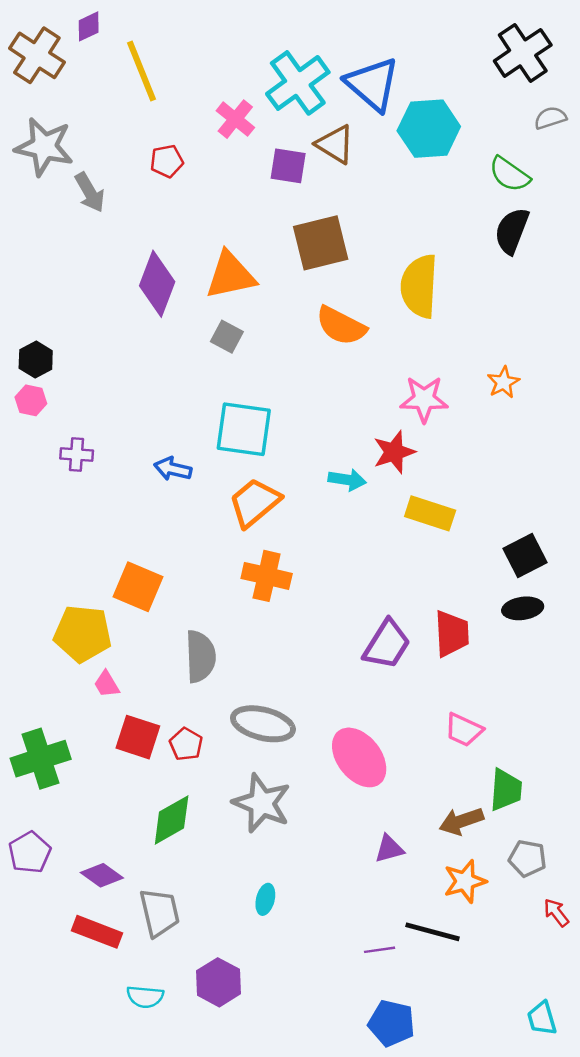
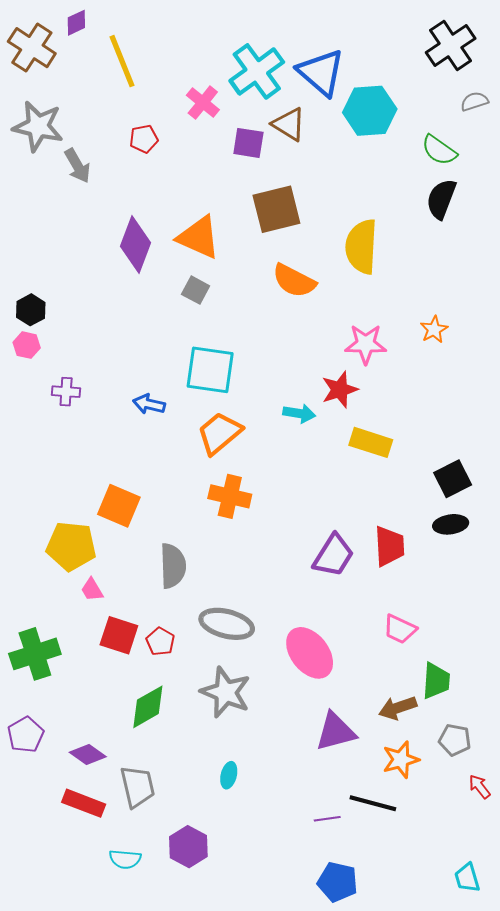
orange triangle: (230, 275) -> (199, 237), turned 36
purple triangle: (389, 849) -> (336, 732), size x1.6

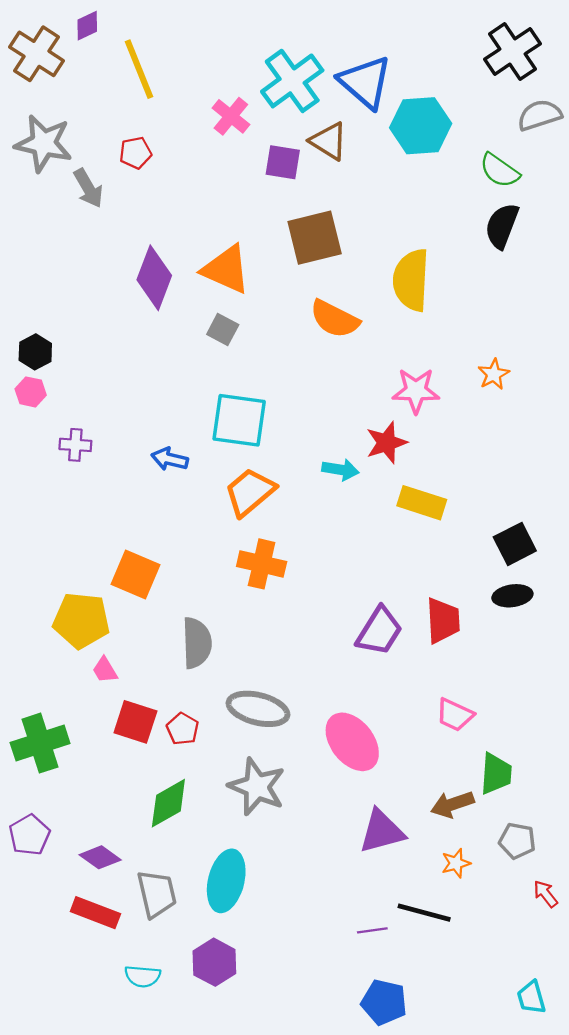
gray semicircle: (474, 101) -> (540, 115), size x1.4
red pentagon: (144, 139) -> (135, 153), moved
orange star: (401, 760) -> (456, 863), size x0.7
cyan ellipse: (229, 775) -> (226, 881), moved, size x2.0

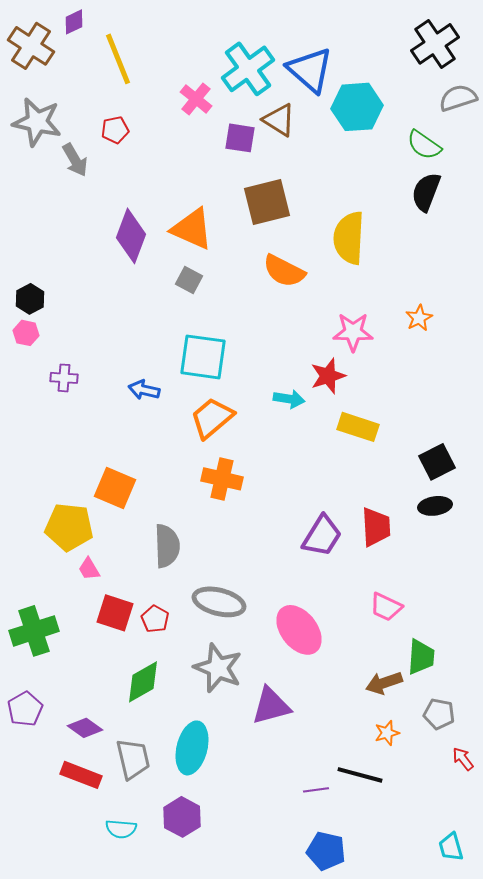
purple triangle: (382, 831) -> (271, 706), moved

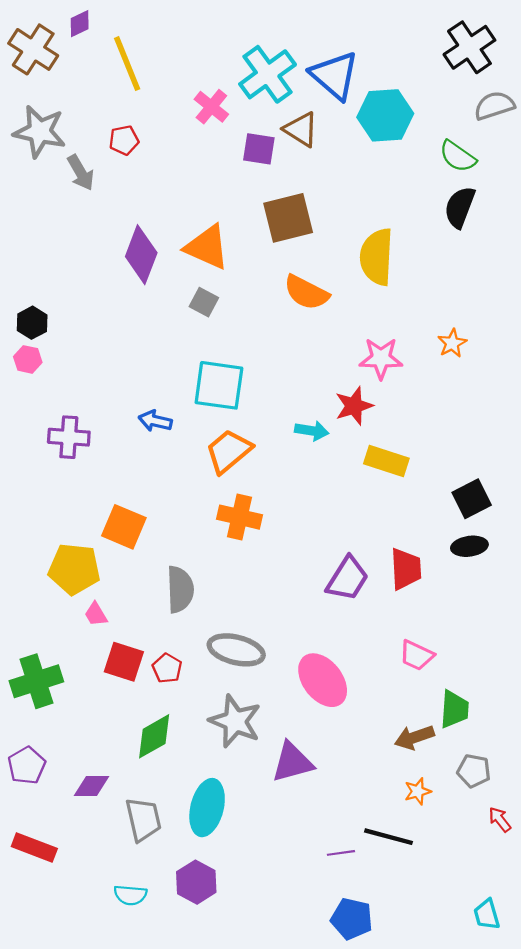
purple cross: (64, 378) -> (69, 437), moved, size x1.4
purple diamond: (85, 728) -> (91, 786), turned -36
red rectangle: (81, 775) -> (34, 848), moved

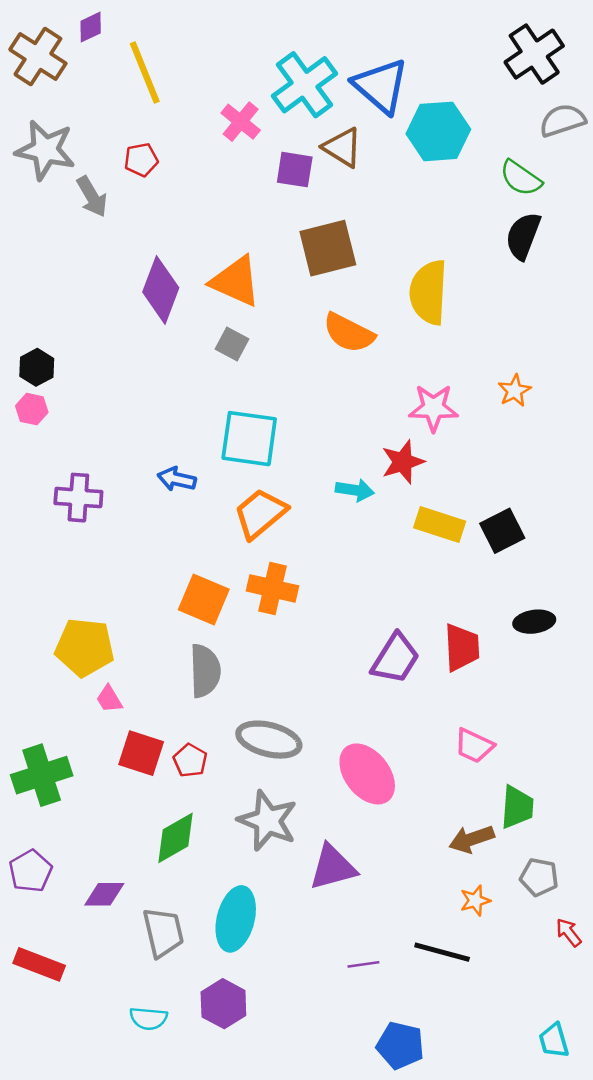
black square: (472, 499) -> (502, 531), moved
orange square: (124, 527) -> (204, 599), moved
purple line: (341, 853) -> (363, 964), moved

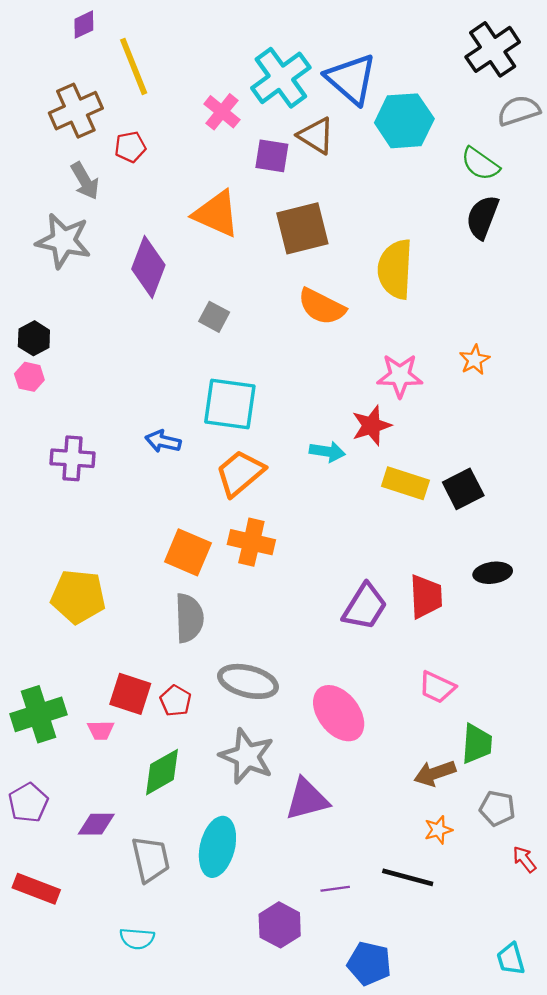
brown cross: (38, 56) -> (76, 111), moved, turned 33
gray star: (45, 150) -> (63, 241), moved
orange triangle: (236, 281) -> (216, 214), moved
pink trapezoid: (109, 699) -> (101, 730), moved, turned -60
purple hexagon: (223, 1004) -> (280, 925), moved

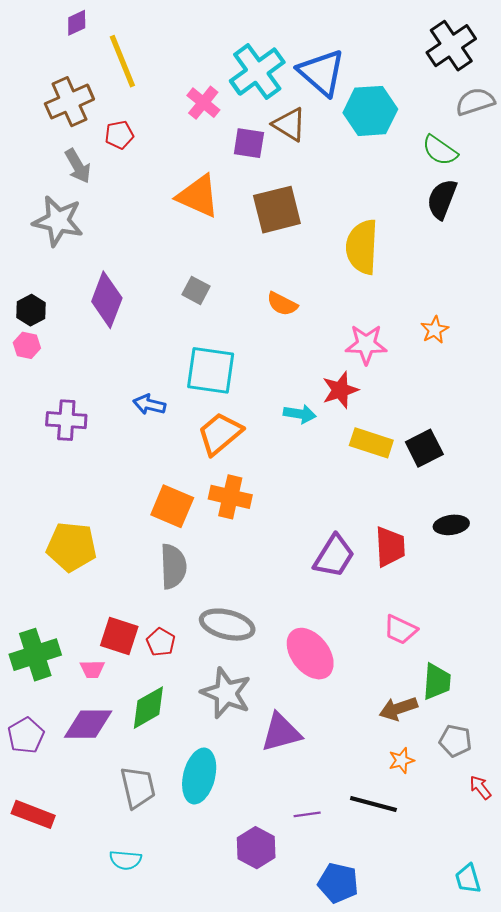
purple diamond: (148, 267) -> (107, 300), moved
orange semicircle: (322, 307) -> (282, 304), moved, size x0.7
purple diamond: (96, 824) -> (88, 724), moved, size x1.4

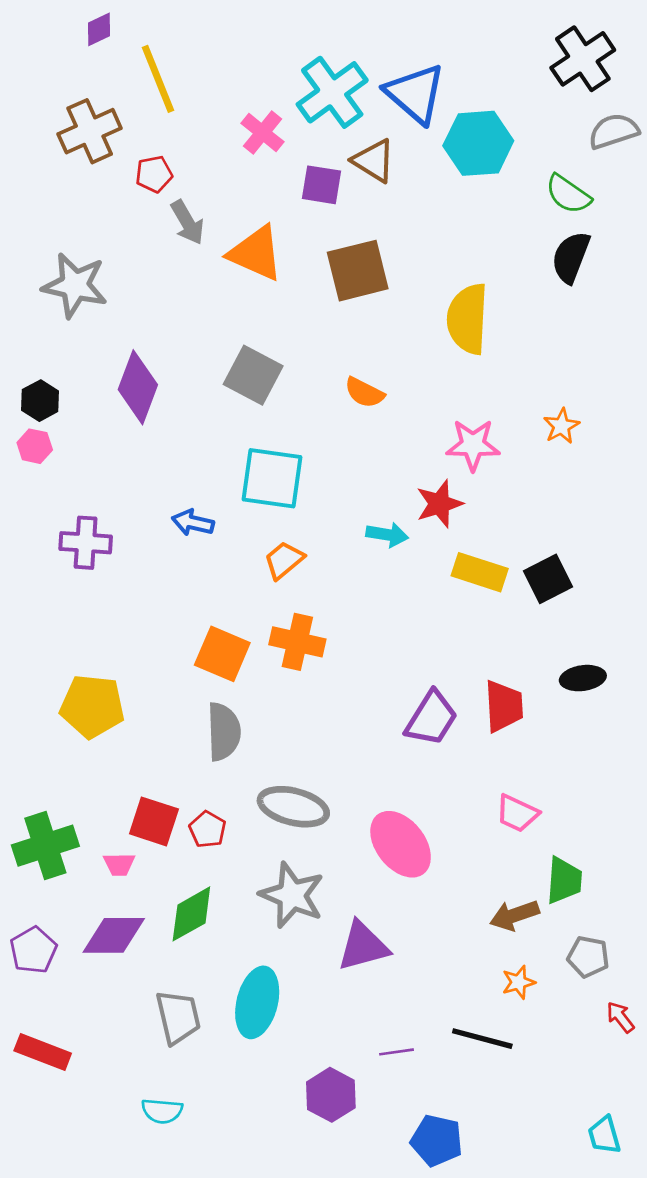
gray arrow: (78, 166) -> (187, 222), moved
gray square: (196, 290) -> (253, 375), size x1.6
orange trapezoid: (220, 434) -> (284, 560), size x0.7

